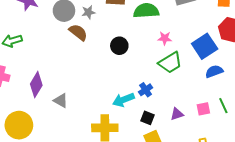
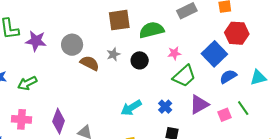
gray star: (88, 12) -> (113, 54), moved
black circle: (119, 46) -> (140, 60), moved
cyan arrow: (123, 100) -> (131, 108), moved
purple triangle: (177, 114) -> (199, 104), moved, size x1.5

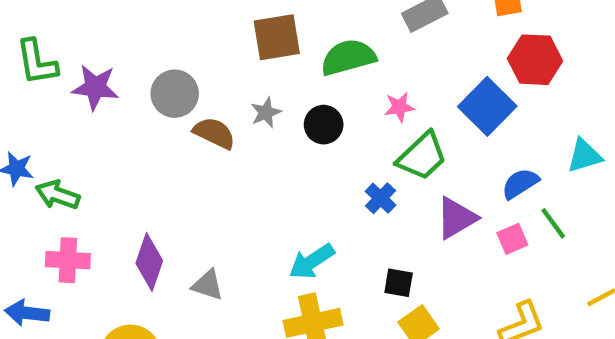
blue semicircle: (228, 77) -> (520, 184), moved
green arrow: (27, 83) -> (58, 195), moved, turned 48
blue cross: (165, 107) -> (381, 198), moved
cyan arrow: (131, 108) -> (312, 261), moved

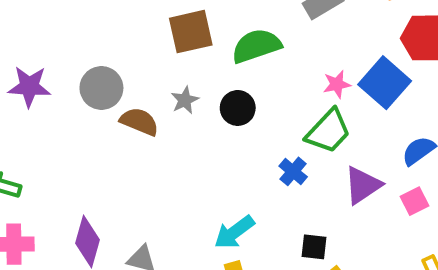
pink star: (399, 107) -> (337, 84), moved

